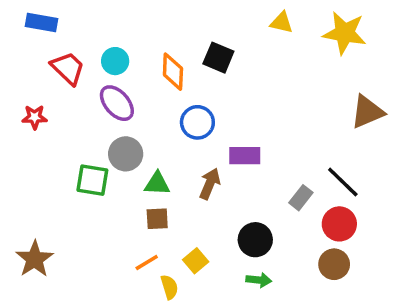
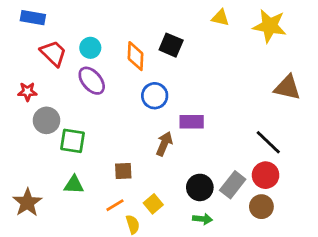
brown triangle: (367, 112) -> (287, 88), turned 36
gray circle: (126, 154) -> (47, 120), moved
green triangle: (157, 184) -> (74, 185), moved
gray rectangle: (301, 198) -> (233, 185), moved, size x1.4

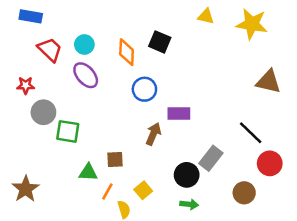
red circle: (266, 175) -> (270, 163), moved
green triangle: (74, 185) -> (88, 172), moved
gray rectangle: (233, 185) -> (211, 158), moved
orange line: (115, 205) -> (107, 191), turned -30

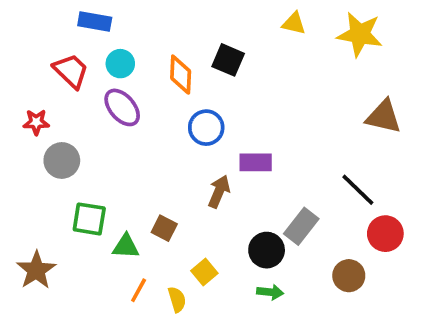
blue rectangle: (31, 16) -> (95, 22), moved
green square: (68, 131) -> (89, 219), moved
brown square: (115, 160) -> (164, 228), turned 30
orange line: (107, 191) -> (139, 290), moved

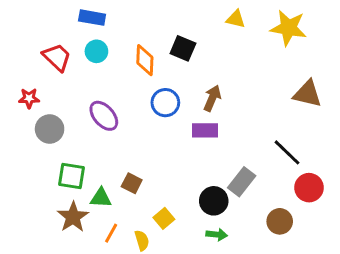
blue rectangle: (95, 22) -> (92, 18), moved
purple ellipse: (122, 107) -> (104, 116), moved
brown arrow: (219, 192) -> (212, 98), moved
brown star: (36, 270) -> (73, 217), moved

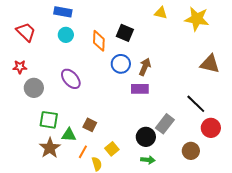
red trapezoid: (57, 57) -> (26, 32), moved
blue circle: (165, 103) -> (121, 64), moved
orange line: (111, 233) -> (83, 152), moved

